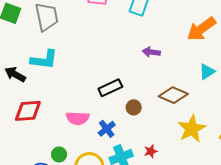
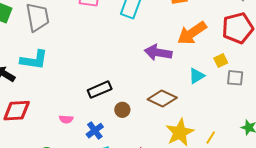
purple arrow: (151, 52) -> (158, 53), moved, size x1.5
pink semicircle: (78, 118) -> (66, 119), size x0.6

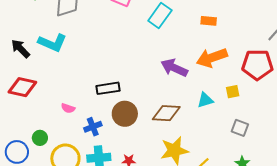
gray square: (235, 78) -> (240, 128), moved
brown diamond: (162, 98) -> (166, 113), turned -36
brown circle: (122, 110) -> (125, 114), size x1.6

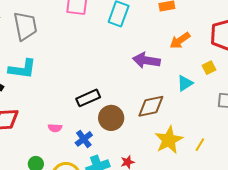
orange arrow: (212, 58) -> (180, 40), size x0.7

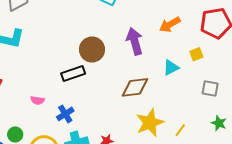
purple arrow: (146, 60) -> (135, 41), turned 60
brown circle: (111, 118) -> (92, 49), moved

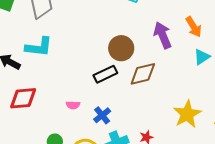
orange arrow: (170, 25) -> (194, 27), moved, turned -85
brown diamond: (135, 87) -> (143, 74), moved

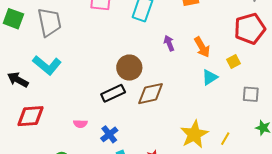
purple arrow: (163, 35) -> (169, 43), moved, size x0.6
cyan L-shape: (39, 47) -> (47, 65), turned 32

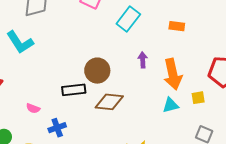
orange arrow: (202, 47) -> (173, 74), size x1.4

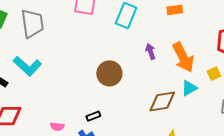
black rectangle: (74, 90) -> (93, 116), moved, size x0.6
brown diamond: (109, 102) -> (162, 102), moved

